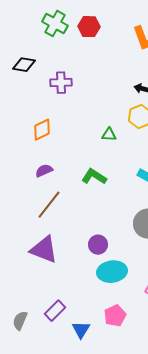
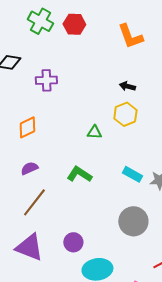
purple circle: (98, 245) -> (73, 242), moved

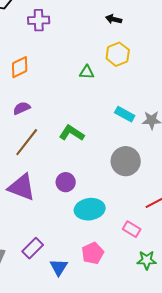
black arrow: (127, 86) -> (114, 19), moved
green L-shape: (79, 174) -> (72, 133), moved

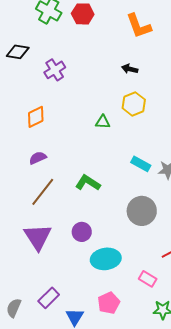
purple cross: (39, 20) -> (55, 70), turned -30
purple triangle: (22, 187) -> (38, 237), turned 36

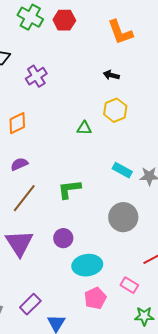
green L-shape: (88, 183) -> (69, 189), turned -40
pink pentagon: (109, 303) -> (95, 298), moved

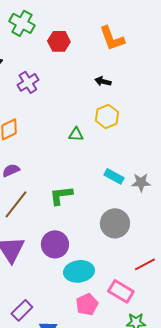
red hexagon: (64, 20) -> (59, 41), moved
purple circle: (63, 238) -> (55, 244), size x1.4
pink rectangle: (129, 285) -> (121, 291), size x1.4

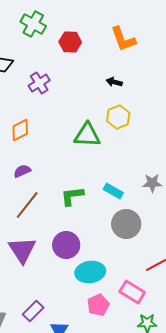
green triangle: (76, 134) -> (87, 135), size x1.8
cyan rectangle: (114, 176) -> (113, 191), moved

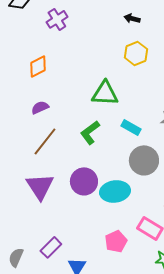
green triangle: (87, 135) -> (105, 93), moved
green L-shape: (72, 196) -> (90, 132), turned -30
cyan ellipse: (90, 272) -> (115, 191), moved

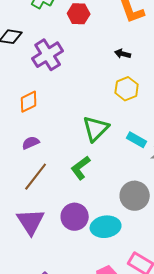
purple cross: (57, 19) -> (48, 55), size x1.4
green triangle: (105, 93) -> (96, 129), turned -48
cyan rectangle: (131, 127) -> (137, 140), moved

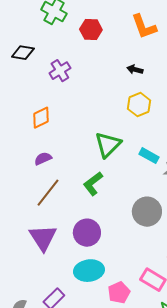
purple cross: (48, 55) -> (60, 71), size x0.7
cyan ellipse: (106, 227) -> (89, 271), moved

